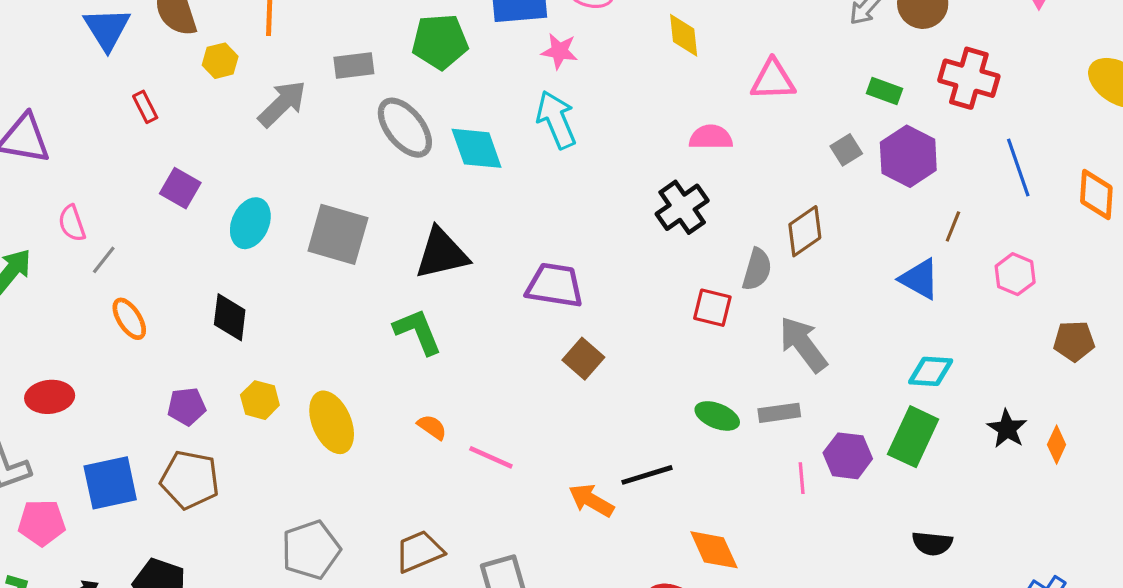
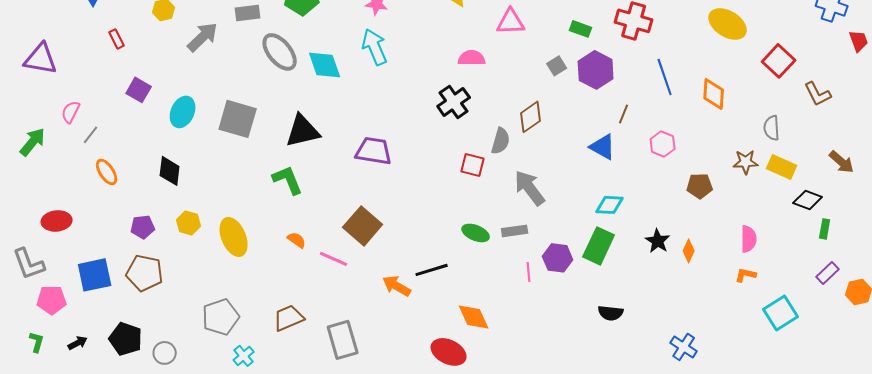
pink semicircle: (72, 223) -> (71, 112), turned 45
brown square: (583, 359) -> (363, 226), moved, size x1.5

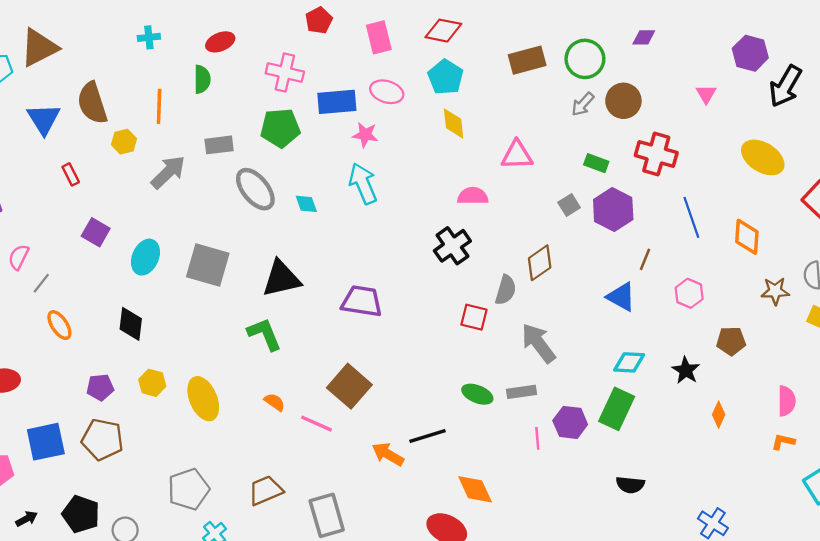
cyan diamond: (325, 65) -> (306, 204), size x0.6
brown star: (746, 162) -> (775, 291), moved
black star: (658, 241) -> (686, 370), moved

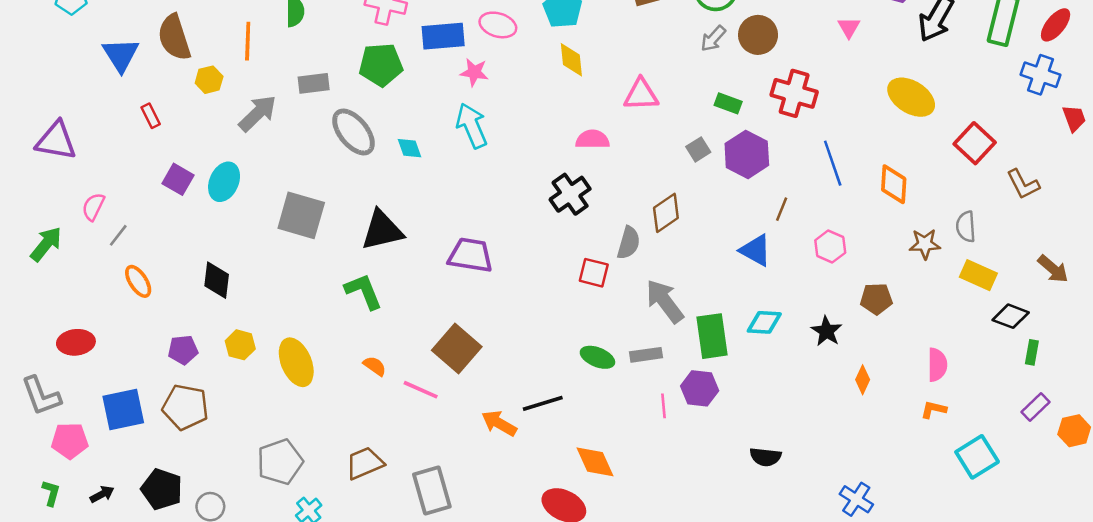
cyan ellipse: (145, 257) -> (224, 182), moved
green rectangle: (617, 409) -> (712, 336), moved, turned -33

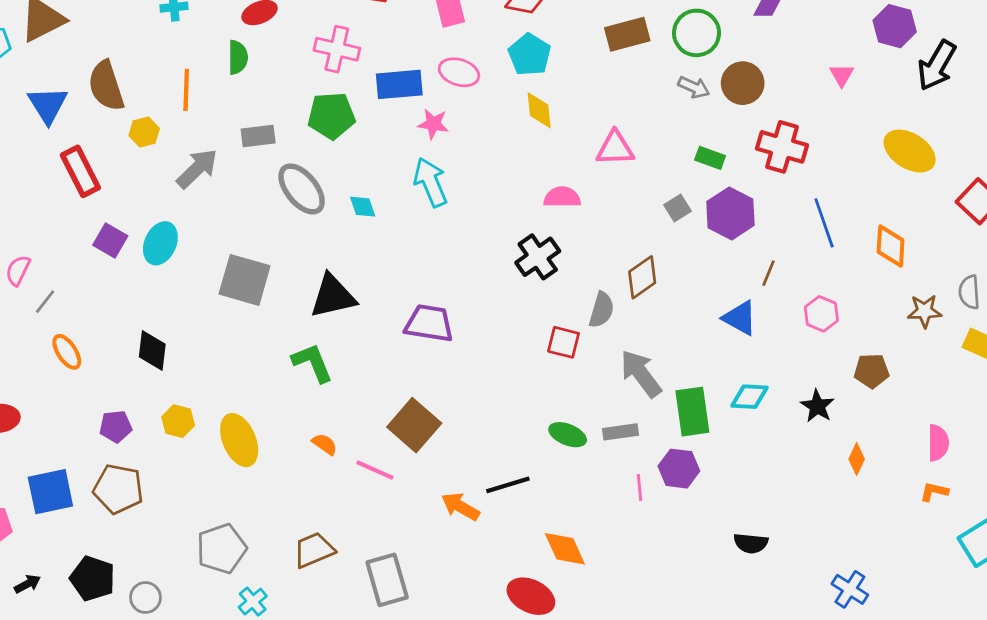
gray arrow: (713, 39) -> (694, 87), turned -108
red rectangle: (151, 116) -> (80, 171), size x1.8

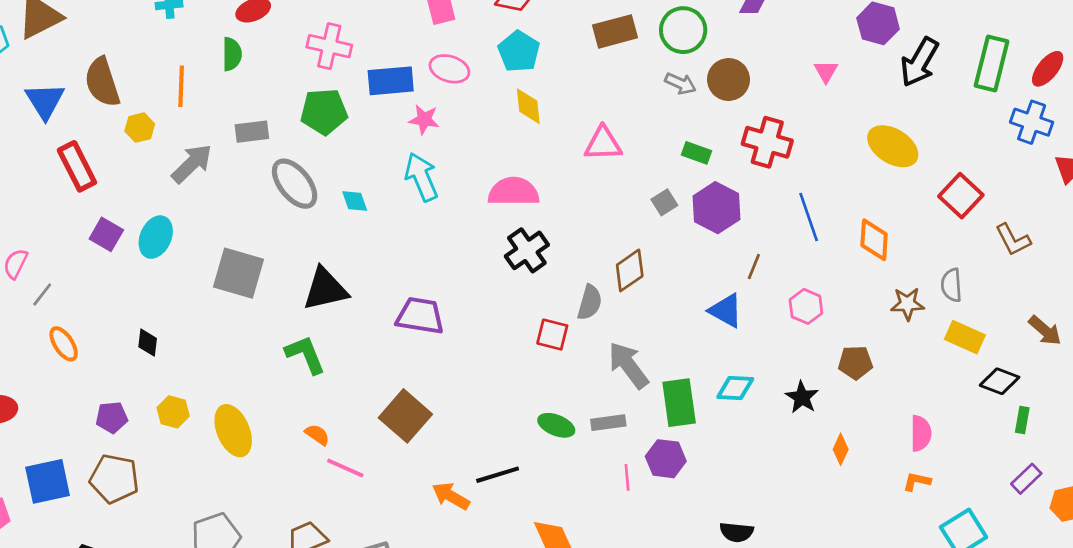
pink semicircle: (562, 197) -> (514, 192), moved, size x1.4
black diamond: (152, 350) -> (148, 343), size x0.7
pink line: (375, 470) -> (345, 468), moved

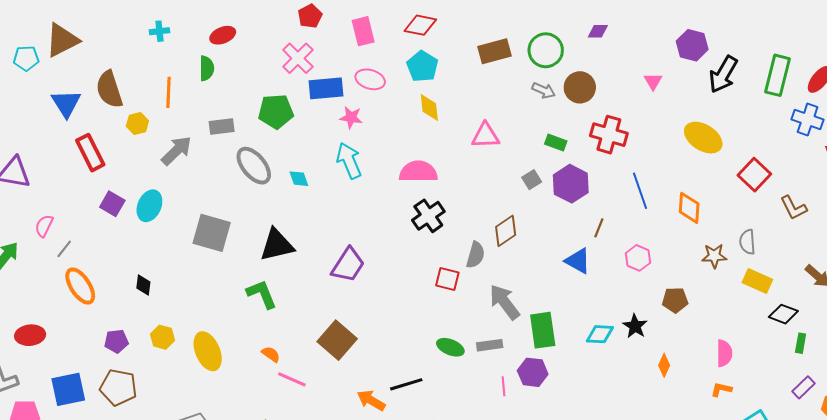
pink cross: (329, 46) -> (298, 58), moved, turned 32
purple trapezoid: (420, 316) -> (348, 265), turned 114
orange ellipse: (64, 344) -> (80, 286), size x1.4
cyan diamond: (735, 388) -> (600, 334), moved

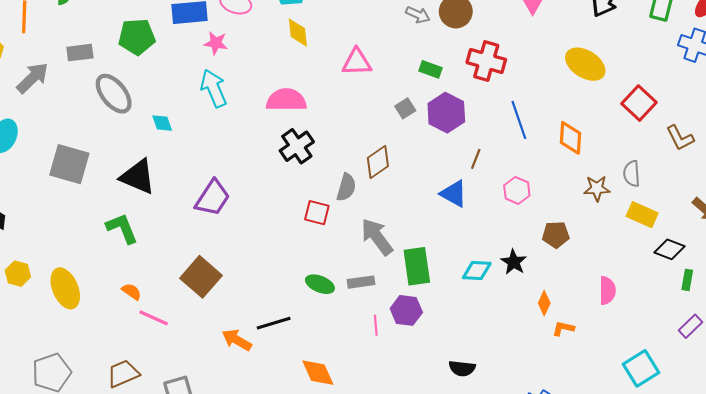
cyan diamond: (299, 179) -> (162, 123), moved
black triangle: (277, 245) -> (138, 177), turned 36
orange L-shape: (721, 389) -> (563, 328), moved

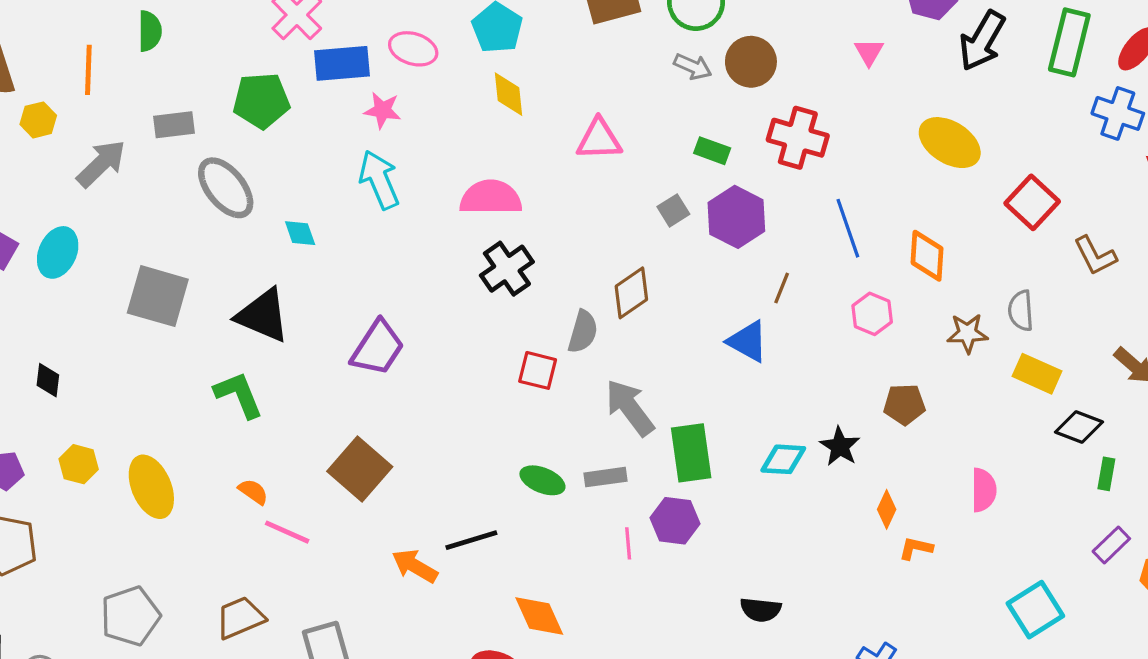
pink hexagon: (517, 190) -> (872, 314), moved

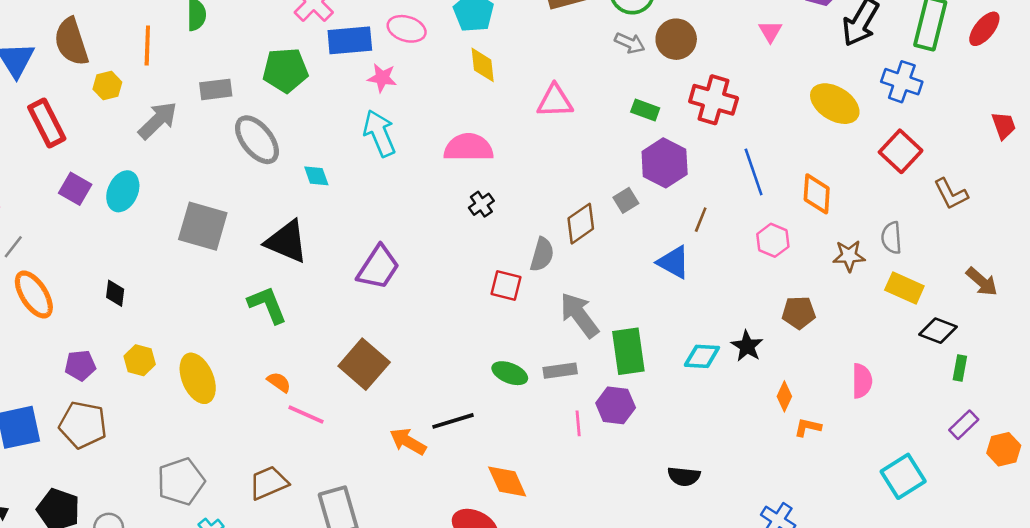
blue cross: (1118, 113) -> (902, 82), moved
gray square: (673, 210) -> (626, 200), moved
black cross: (507, 269) -> (481, 204), size x0.6

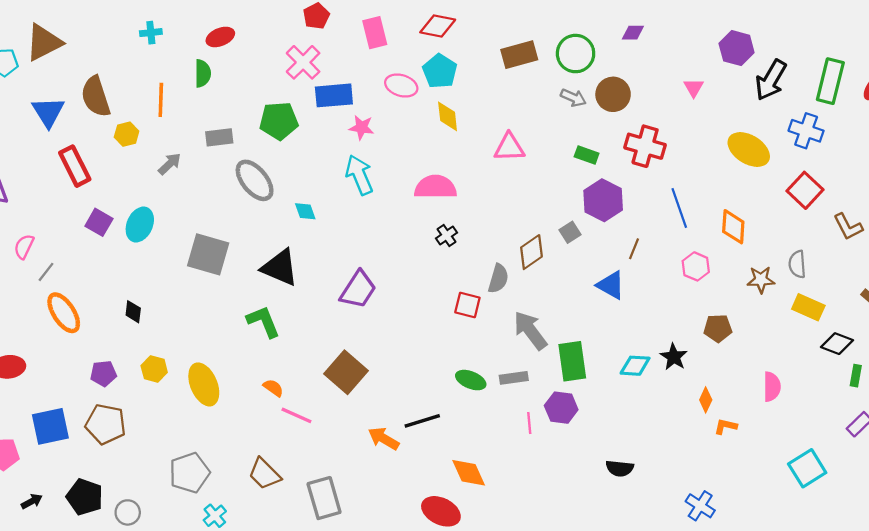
pink ellipse: (407, 29) -> (401, 86), moved
gray arrow: (158, 120) -> (170, 164), size x0.7
brown trapezoid: (269, 483) -> (264, 474), turned -112

